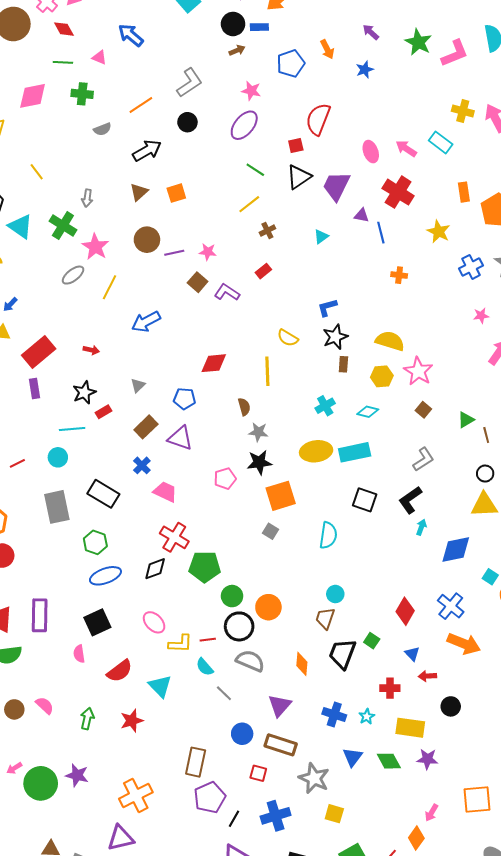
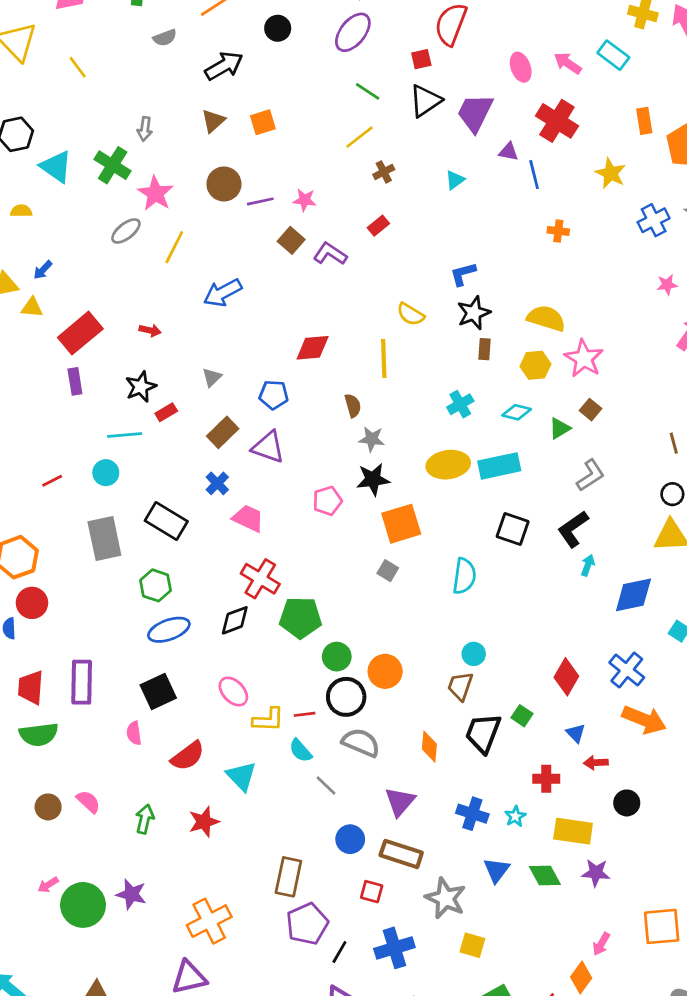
yellow line: (37, 172) -> (78, 67), moved
green triangle: (466, 420) -> (560, 428), moved

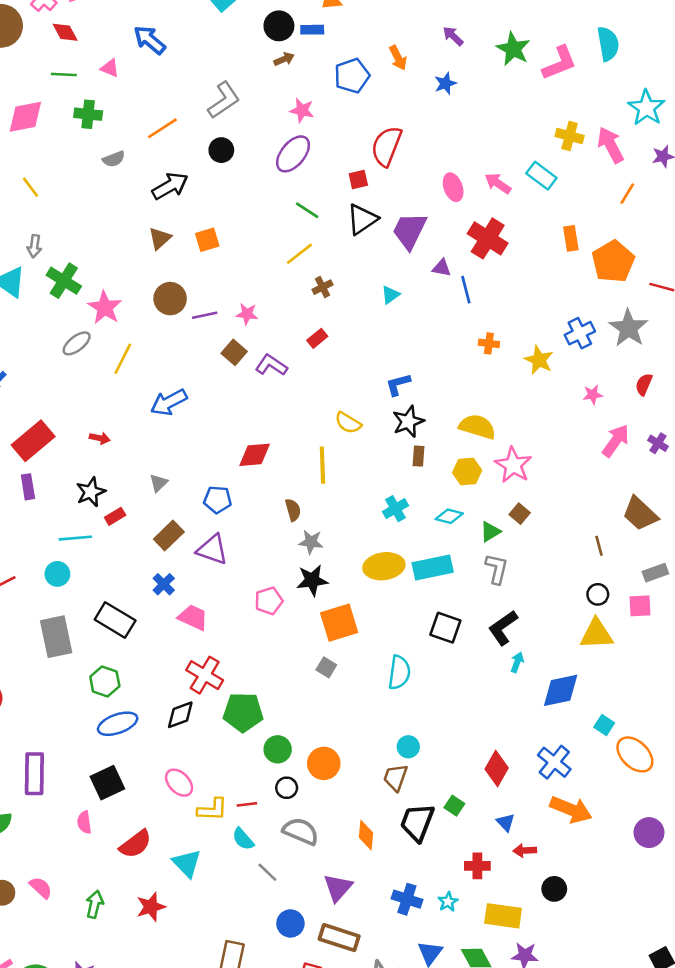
gray arrow: (145, 129) -> (34, 246), moved
yellow star: (611, 173) -> (539, 360), moved
gray L-shape: (590, 475) -> (497, 569), moved, turned -44
black circle: (346, 697) -> (287, 788), size x0.6

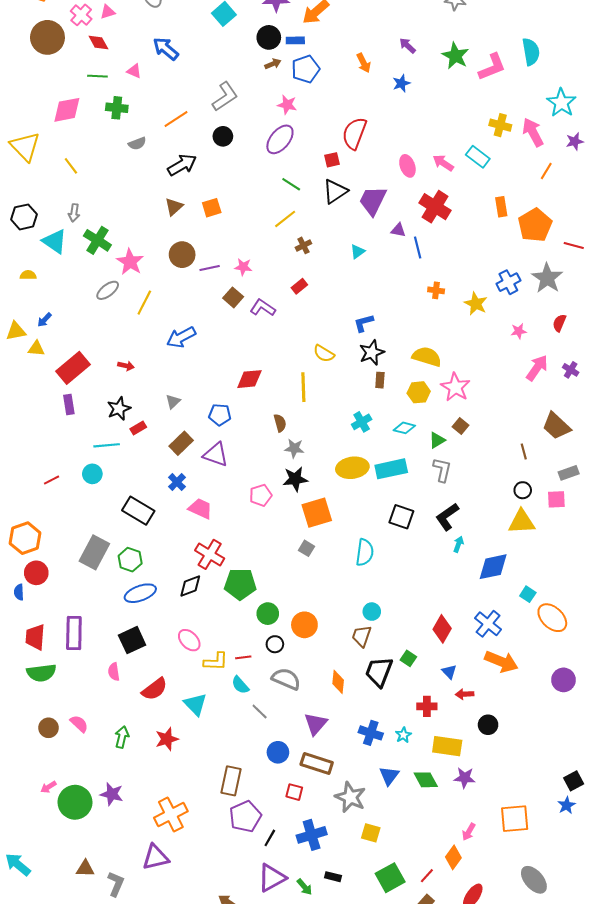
blue pentagon: (352, 76) -> (305, 69), moved
gray rectangle: (56, 637) -> (94, 552), moved, turned 40

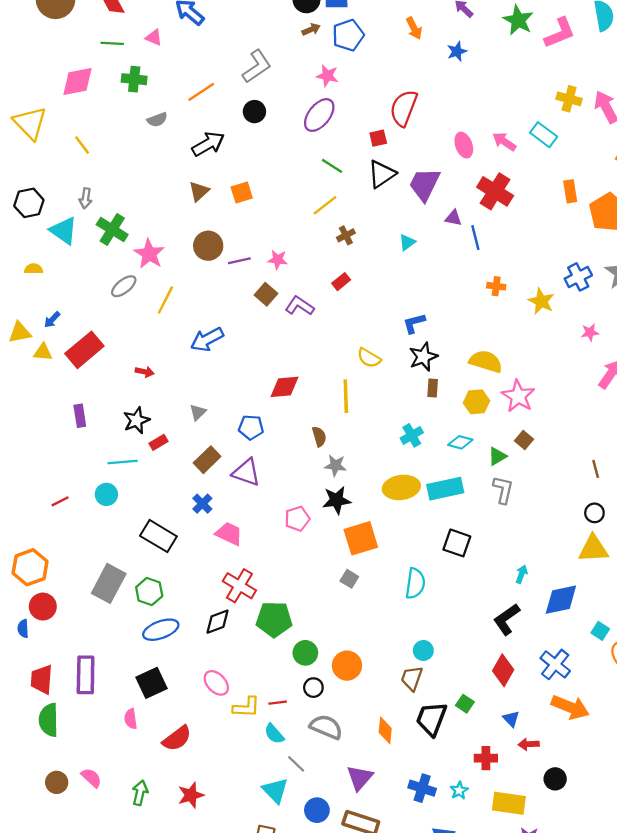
red rectangle: (73, 368) -> (84, 350), moved
black L-shape: (447, 517) -> (507, 619), moved
green semicircle: (41, 673) -> (49, 720), turned 96
cyan triangle: (195, 704) -> (275, 790), moved

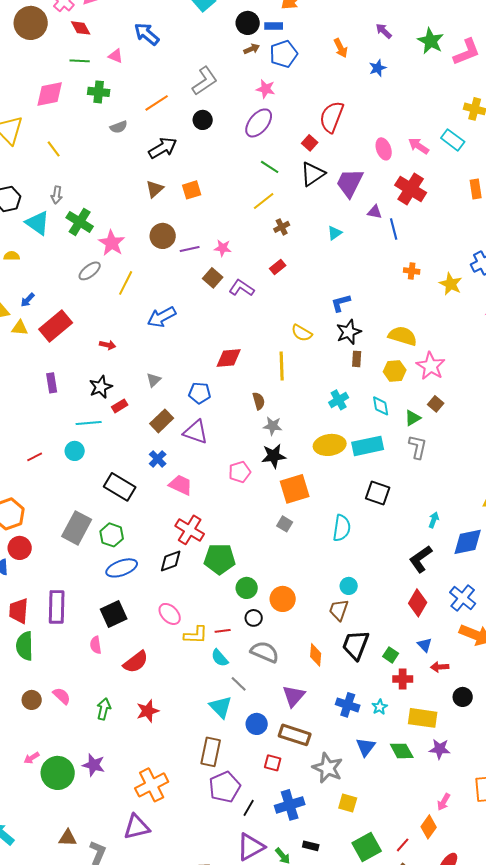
red square: (378, 138) -> (310, 143), turned -35
cyan diamond: (460, 442) -> (381, 406), turned 65
green square: (465, 704) -> (391, 655), moved

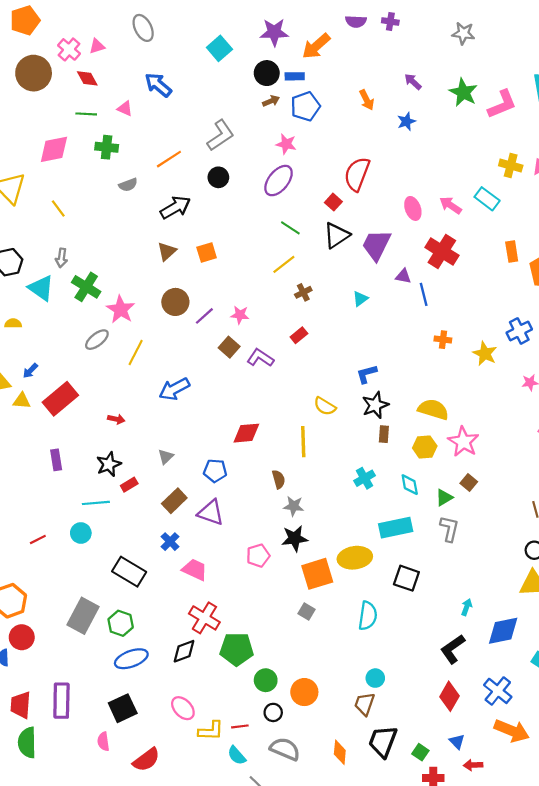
purple line: (190, 249) -> (204, 316), turned -30
yellow ellipse: (330, 445) -> (355, 558), moved

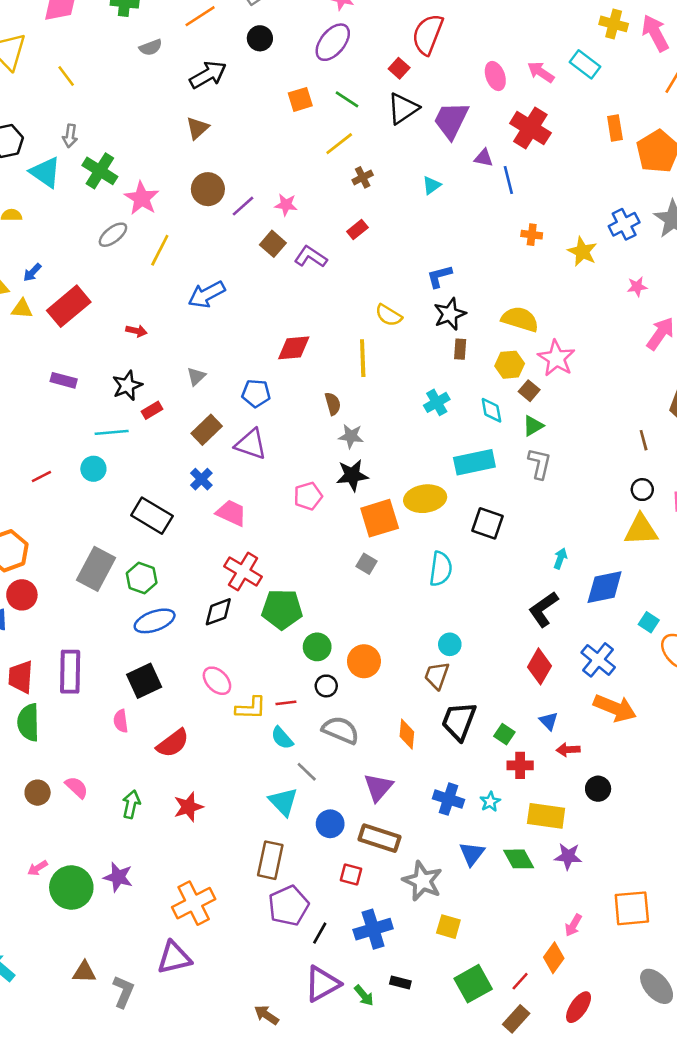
orange square: (207, 253) -> (300, 99), moved
purple rectangle: (56, 460) -> (64, 380), turned -66
brown square: (469, 482) -> (529, 391), moved

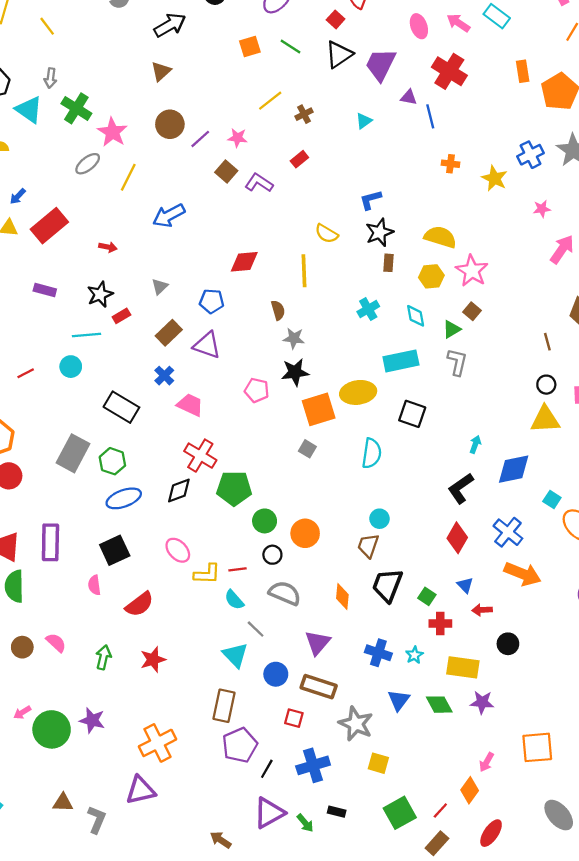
yellow line: (339, 144) -> (270, 101), moved
brown square: (529, 391) -> (472, 311), moved
pink pentagon: (308, 496) -> (257, 390), turned 30

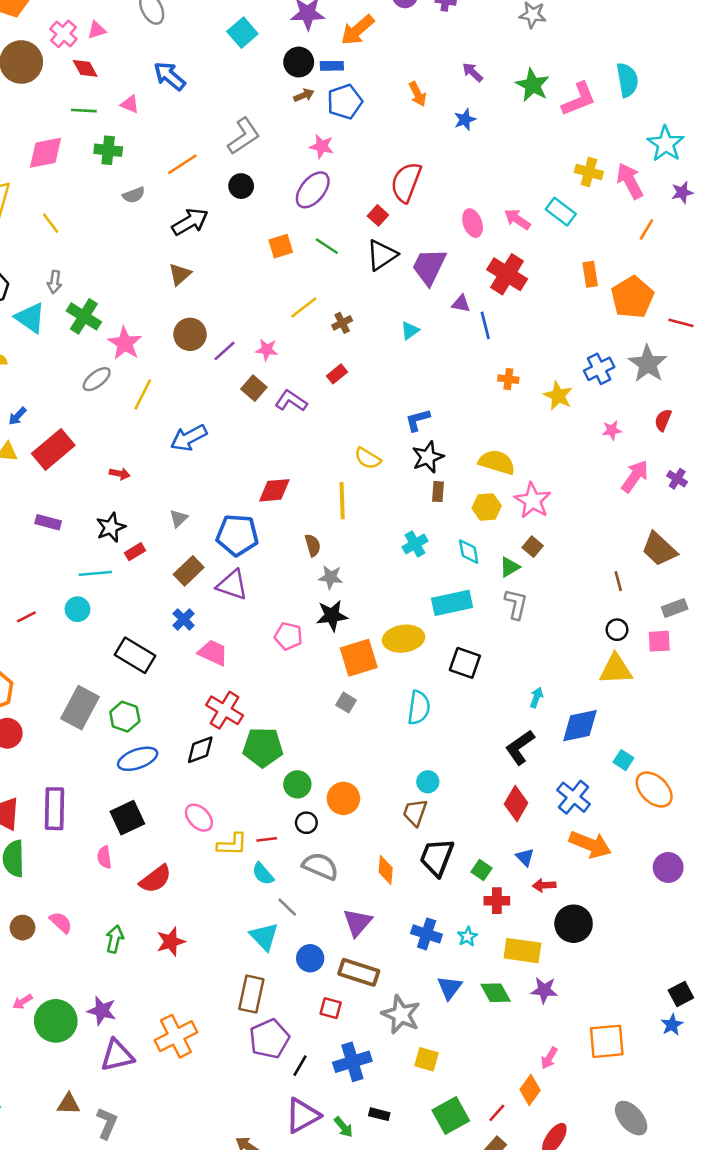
blue pentagon: (212, 301) -> (237, 535), size x1.5
black circle: (508, 644) -> (574, 924), size x1.5
purple triangle: (141, 790) -> (117, 1055), moved

